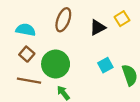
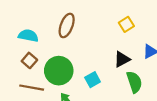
black triangle: (98, 28) -> (122, 59), moved
cyan square: (105, 65) -> (93, 80), moved

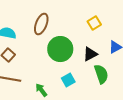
green circle: (59, 71) -> (60, 49), moved
cyan square: (93, 80) -> (68, 80), moved

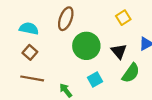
black triangle: (90, 54) -> (119, 51), turned -42
green semicircle: (101, 74) -> (131, 73), turned 54

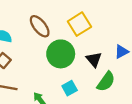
yellow square: (123, 18) -> (79, 24), moved, size x1.5
brown ellipse: (66, 19) -> (40, 26), turned -60

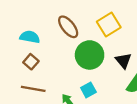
cyan square: (70, 88) -> (88, 90), moved

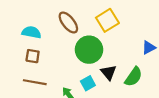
black triangle: (123, 61) -> (109, 72), moved
brown square: (31, 62) -> (33, 56), turned -32

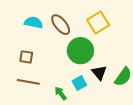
cyan semicircle: (31, 32) -> (34, 22), moved

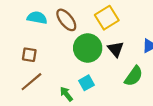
black triangle: (99, 73) -> (116, 49), moved
brown line: (28, 82) -> (31, 82), turned -50

